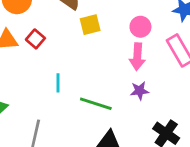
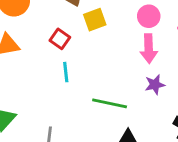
red square: (35, 39) -> (60, 39), moved
cyan line: (58, 83) -> (66, 72), moved

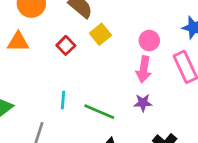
yellow square: (95, 20) -> (100, 34), turned -30
cyan line: (66, 72) -> (63, 100), moved

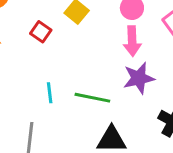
purple star: (143, 103) -> (139, 78), size x1.5

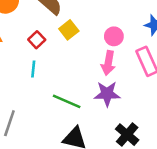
cyan line: (50, 93) -> (33, 69), moved

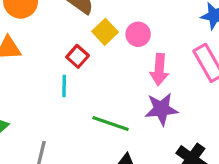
pink circle: (114, 36) -> (138, 34), moved
red square: (37, 40) -> (78, 56), moved

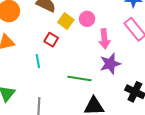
cyan line: (64, 86) -> (38, 61), moved

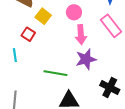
pink circle: (87, 19) -> (74, 12), moved

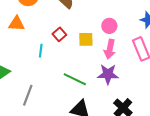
yellow square: (43, 16) -> (86, 39), moved, turned 35

